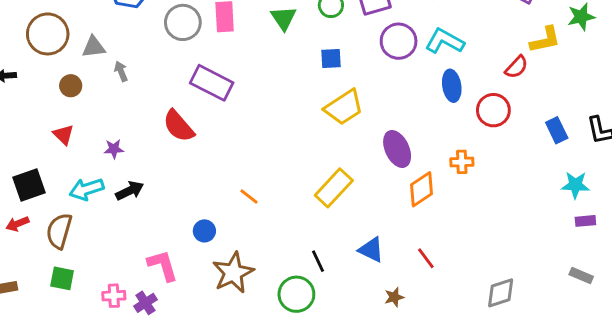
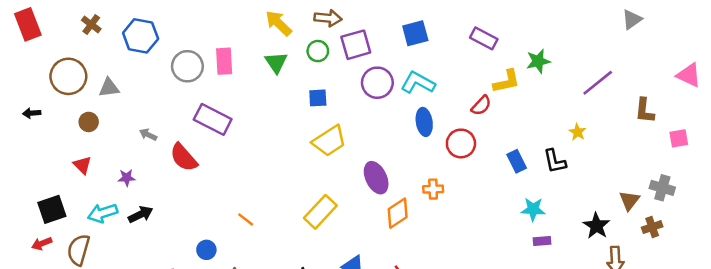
gray arrow: (121, 71) -> (148, 135), moved, turned -42

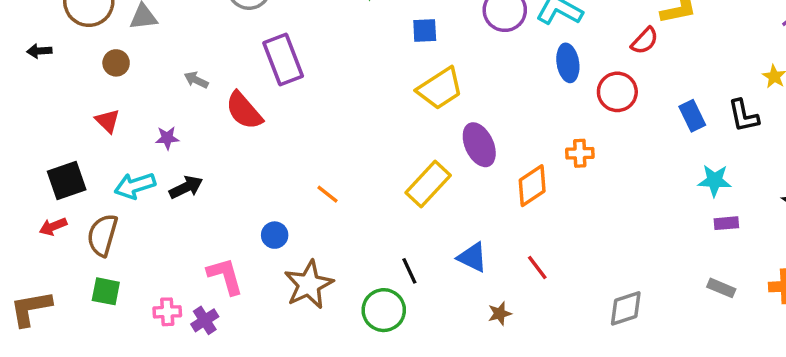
purple rectangle: (213, 119) -> (283, 59), turned 42
purple ellipse: (376, 178) -> (479, 145), moved

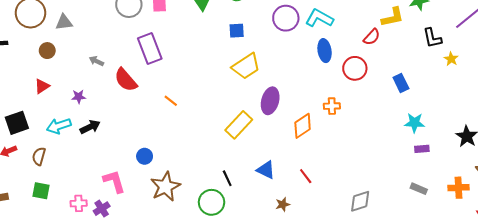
black L-shape: (743, 116) -> (432, 38), moved
red triangle: (108, 121) -> (42, 86), turned 42
purple ellipse: (479, 145) -> (270, 101), turned 40
orange line: (327, 194) -> (171, 101), moved
brown semicircle: (102, 235) -> (39, 156), size x0.7

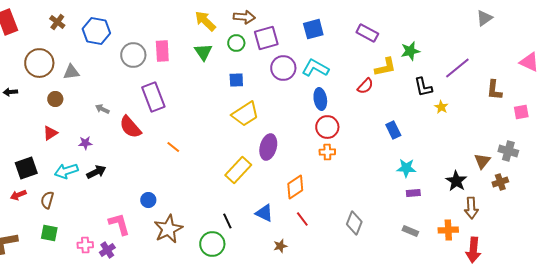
red circle: (355, 68) -> (327, 127), moved
orange diamond: (303, 126) -> (295, 187), moved
gray diamond: (360, 201) -> (354, 223), moved, turned -50

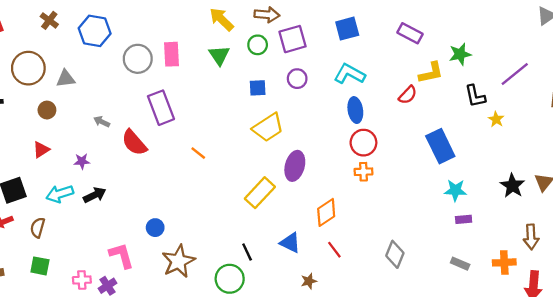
purple circle: (283, 68) -> (297, 79), moved, size x0.7
blue rectangle: (393, 130) -> (440, 146), size x1.6
orange line: (173, 147) -> (198, 153), moved
black star: (456, 181) -> (512, 186), moved

